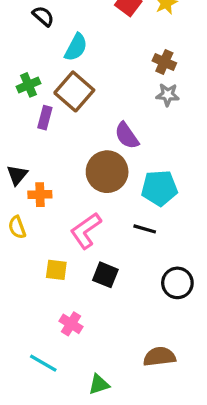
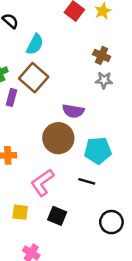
purple semicircle: (127, 136) -> (73, 111), turned -45

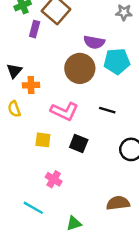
cyan pentagon: (98, 150) -> (117, 61), moved
pink L-shape: (42, 183) -> (64, 111), turned -120

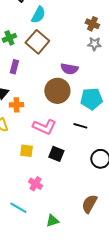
purple rectangle: (35, 29) -> (14, 67), moved
cyan pentagon: (117, 61) -> (91, 99), moved
brown semicircle: (118, 203) -> (89, 204), turned -54

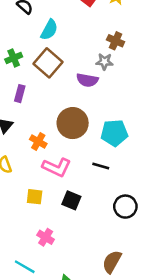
gray star: (94, 44) -> (104, 62), moved
purple semicircle: (69, 69) -> (87, 80), moved
orange cross: (16, 105) -> (38, 141), moved, turned 32

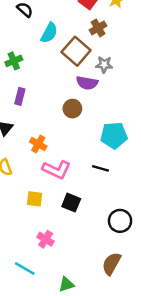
brown cross: (116, 41) -> (98, 28), moved, turned 35
brown square: (48, 63) -> (76, 51), moved
brown circle: (73, 123) -> (72, 109), moved, size x0.6
black circle: (125, 207) -> (120, 221), moved

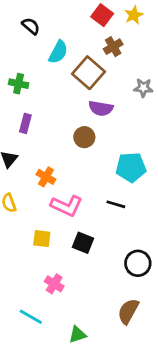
green cross: (14, 61) -> (19, 84), turned 35
gray star: (104, 65) -> (143, 88), moved

